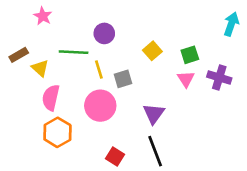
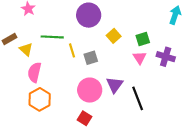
purple circle: (104, 33) -> (89, 15), moved, size x1.5
pink circle: (100, 106) -> (90, 90), moved
black line: (155, 151) -> (138, 98), moved

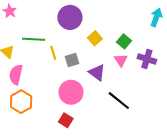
green square: (143, 39) -> (124, 41), turned -32
purple triangle: (115, 85) -> (97, 73), moved, turned -30
black line: (138, 98) -> (119, 101), turned -30

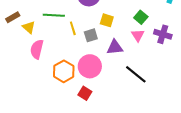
yellow square: (95, 38) -> (107, 20), moved, turned -32
purple triangle: (97, 73) -> (115, 47), turned -42
orange hexagon: (21, 102) -> (64, 71), moved

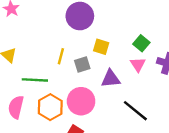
green line: (54, 15) -> (35, 80), moved
yellow line: (73, 28) -> (61, 56), turned 32
pink semicircle: (37, 49) -> (16, 107), moved

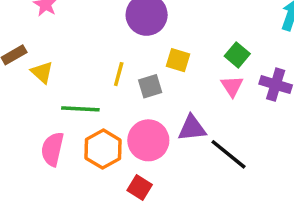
purple triangle: (111, 79) -> (192, 128), moved

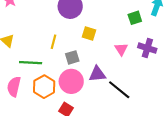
green square: (237, 55) -> (135, 18), moved, turned 32
gray square: (150, 86) -> (72, 57), moved

